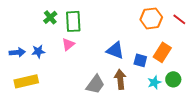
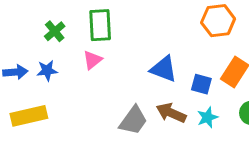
green cross: (50, 17) -> (55, 31), moved
brown arrow: (120, 79) -> (171, 113), turned -60
cyan star: (154, 82) -> (207, 117), moved

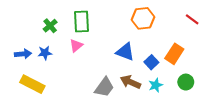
orange hexagon: (218, 21) -> (143, 18), moved
blue square: (201, 84) -> (151, 62), turned 32
yellow rectangle: (29, 116) -> (32, 84), turned 40

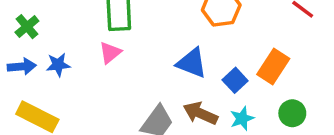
green cross: (50, 26) -> (27, 27), moved

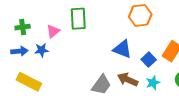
green cross: (27, 27) -> (23, 27), turned 32
pink triangle: (110, 53) -> (53, 31), moved

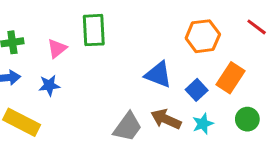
orange hexagon: (140, 15) -> (203, 36), moved
blue star: (41, 50) -> (49, 85), moved

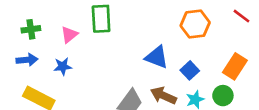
orange rectangle: (230, 78) -> (235, 66), moved
green circle: (247, 119) -> (223, 96), moved

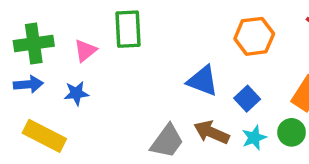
green cross: (31, 29) -> (34, 43), size x1.5

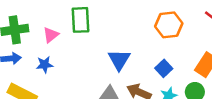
blue triangle: (203, 81) -> (119, 60), moved, turned 40

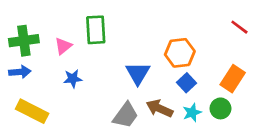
orange hexagon: (169, 25) -> (180, 53), moved
blue star: (45, 65) -> (73, 79), moved

